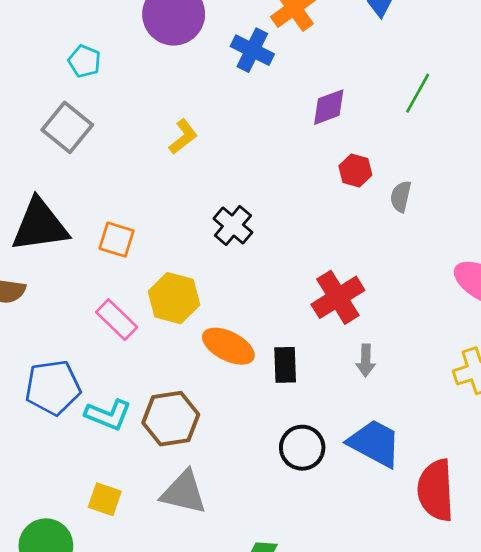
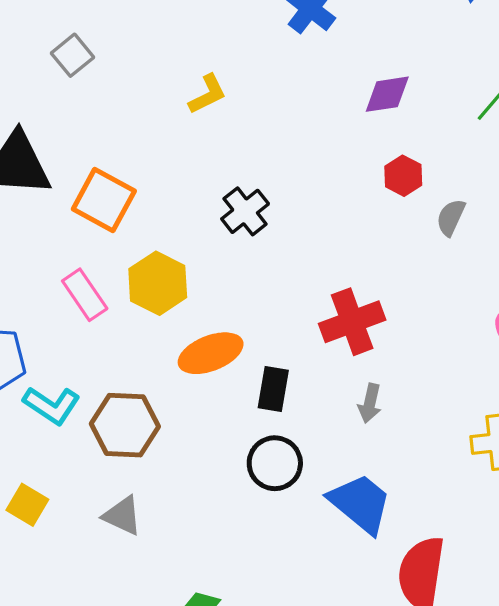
gray square: (67, 127) -> (72, 55), size x0.7
orange square: (117, 240) -> (104, 200), size x1.4
orange ellipse: (228, 346) -> (211, 353), turned -60
black circle: (302, 448) -> (275, 463), moved
gray triangle: (184, 492) -> (122, 516), size x0.7

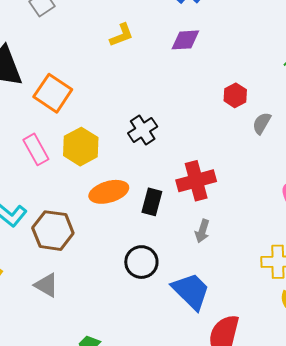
purple diamond: (387, 94) -> (185, 40), moved
black cross: (245, 211) -> (143, 130), moved
black rectangle: (273, 389) -> (152, 202), moved

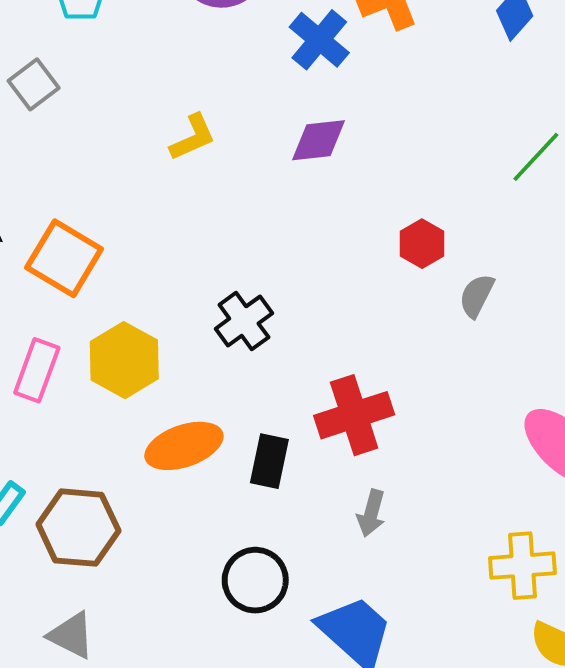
pink rectangle: (36, 149) -> (37, 370), turned 52

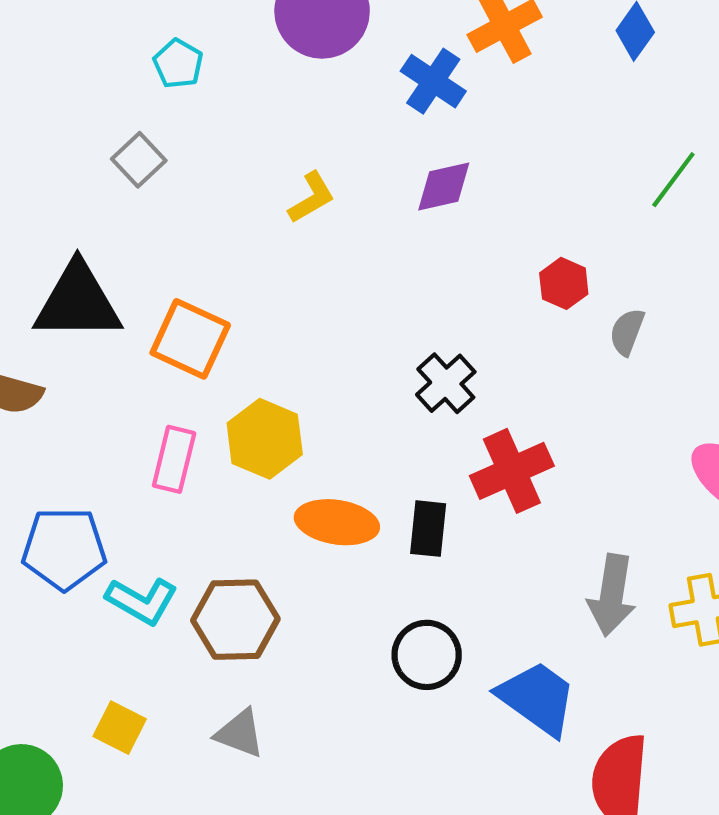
black cross: (244, 321) -> (446, 383), moved
orange ellipse: (184, 446) -> (337, 522), turned 34
gray arrow: (371, 513) -> (612, 595), moved, size x1.6

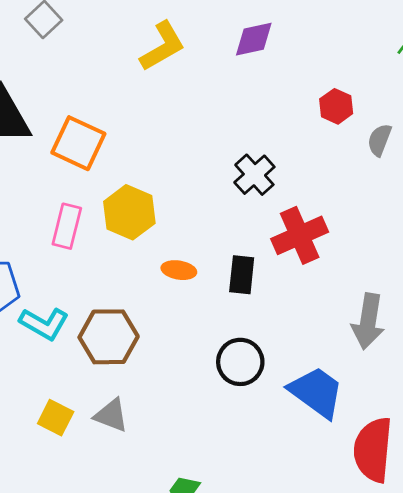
yellow L-shape: (311, 198) -> (162, 46), size x1.4
orange ellipse: (337, 522) -> (179, 270), size x0.6
yellow square: (120, 728) -> (56, 418), moved

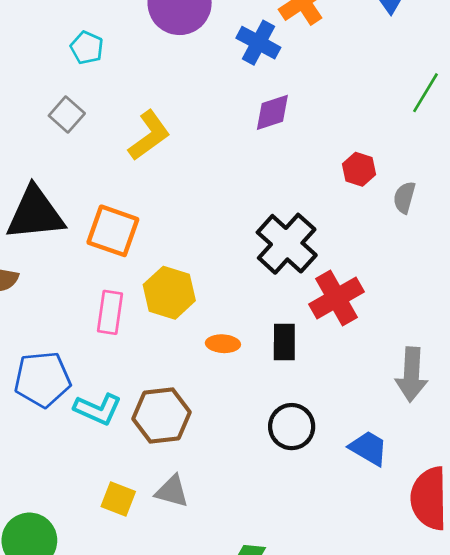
yellow L-shape: (162, 46) -> (149, 135), moved
black cross: (254, 175) -> (287, 244), size x1.5
blue trapezoid: (316, 392) -> (368, 448), size x0.7

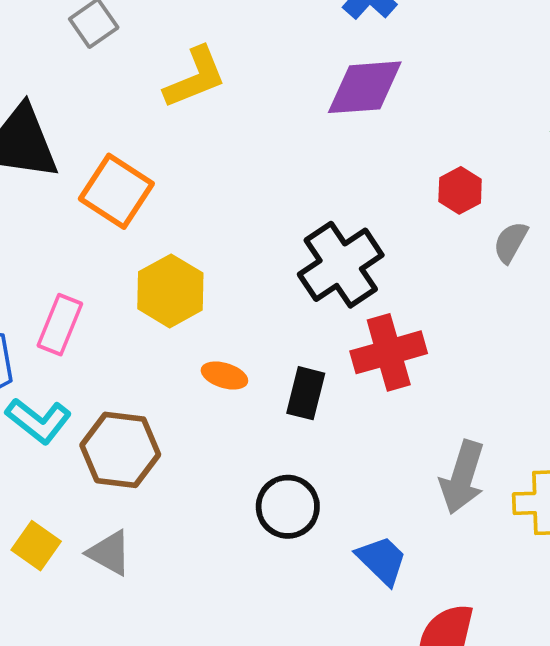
purple diamond: (272, 112) -> (365, 87), size x1.4
pink rectangle: (110, 312) -> (60, 325), moved

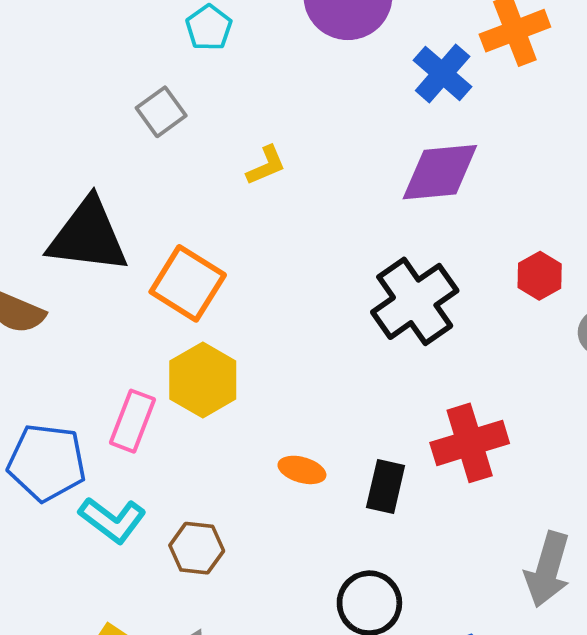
yellow L-shape: (195, 78) -> (266, 165), size x0.6
black cross: (341, 265) -> (415, 301), moved
yellow hexagon: (170, 291) -> (203, 380), moved
brown hexagon: (120, 450) -> (197, 548), size x0.7

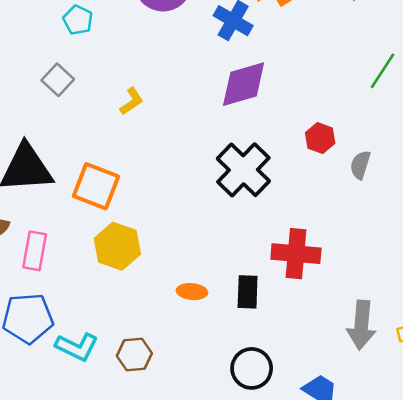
pink rectangle: (132, 421) -> (35, 251), moved
red cross: (470, 443) -> (296, 254), turned 33

